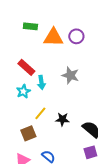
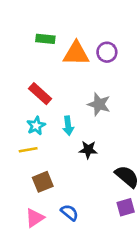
cyan arrow: (41, 82) -> (68, 126), moved
yellow line: (40, 113) -> (28, 150), moved, turned 40
black star: (62, 119) -> (88, 150), moved

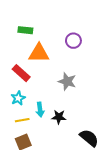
orange triangle: (76, 53) -> (39, 53), moved
cyan arrow: (68, 126) -> (40, 110), moved
yellow line: (28, 150) -> (22, 120), moved

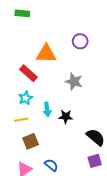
green rectangle: (25, 30) -> (22, 13), moved
yellow line: (22, 120) -> (21, 120), moved

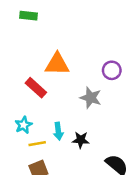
purple circle: (80, 41) -> (112, 70), moved
cyan star: (25, 98) -> (24, 125), moved
yellow line: (21, 120) -> (37, 144), moved

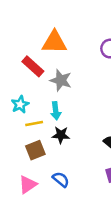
gray star: (91, 98) -> (61, 80), moved
black star: (81, 140) -> (61, 135), moved

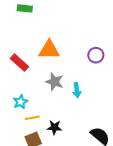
red rectangle: (33, 66) -> (19, 63), moved
cyan arrow: (56, 111) -> (77, 90), moved

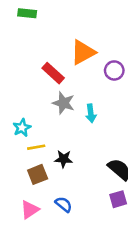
orange triangle: (49, 50) -> (83, 52), moved, turned -30
red rectangle: (19, 63) -> (53, 73), moved

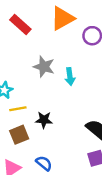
red rectangle: (53, 73) -> (20, 25), moved

